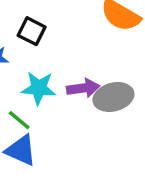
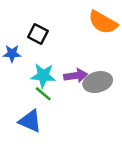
green line: (19, 120) -> (43, 94), moved

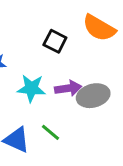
black square: (38, 34) -> (55, 41), moved
green line: (43, 94) -> (50, 132), moved

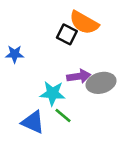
orange semicircle: (99, 28) -> (84, 23), moved
cyan star: (31, 88) -> (53, 93), moved

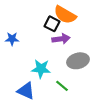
purple arrow: (79, 76) -> (61, 39), moved
green line: (63, 116) -> (62, 86), moved

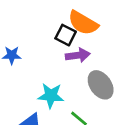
gray ellipse: (78, 61) -> (101, 85), turned 70

